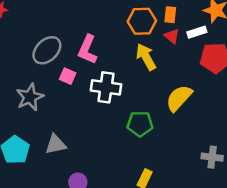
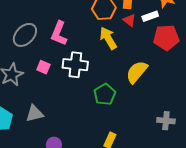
pink square: (68, 76) -> (43, 67), moved
green pentagon: (140, 124) -> (105, 94), turned -30

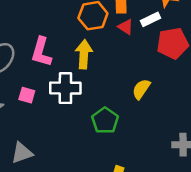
yellow arrow: (108, 38) -> (84, 54), moved, turned 40
yellow semicircle: (137, 72) -> (141, 89), size x0.7

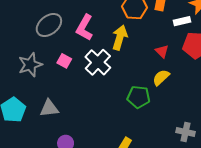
red triangle: (126, 27) -> (162, 51), moved
white cross: (65, 88) -> (98, 62), turned 30
green pentagon: (105, 121) -> (139, 97), moved, turned 30

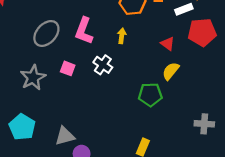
yellow arrow: (120, 38) -> (122, 36), size x0.6
white cross: (98, 62) -> (103, 65), size x0.7
gray triangle: (49, 108) -> (65, 136), moved

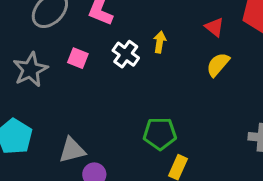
yellow arrow: (122, 36) -> (160, 42), moved
green pentagon: (150, 95) -> (160, 134), moved

